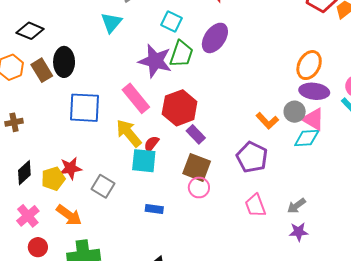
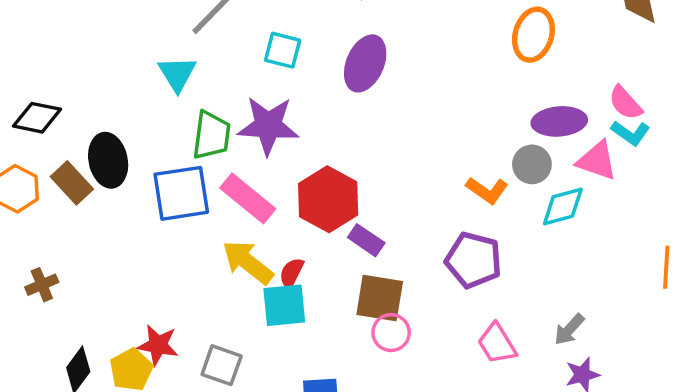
green trapezoid: (181, 54) -> (211, 135), moved
orange ellipse: (309, 65) -> (533, 35), moved
blue square: (85, 108) -> (181, 193), moved
pink triangle: (313, 119) -> (597, 161), moved
red star: (71, 168) -> (158, 345), turned 30

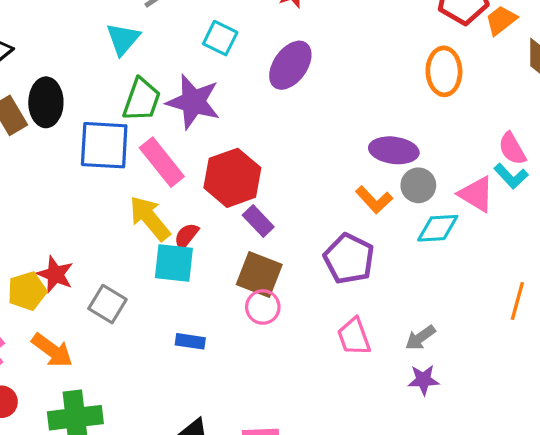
orange ellipse: (533, 35) -> (444, 71), turned -30
purple ellipse: (559, 121) -> (394, 150), moved

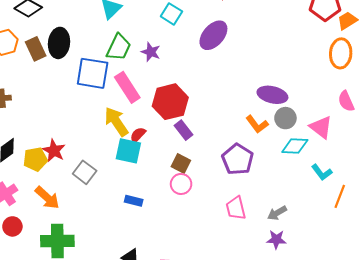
orange ellipse: (444, 71) -> (341, 53), moved
purple star: (193, 102) -> (151, 52), size x0.6
cyan L-shape: (511, 176) -> (322, 172), moved
brown square: (259, 274) -> (181, 164), size x0.7

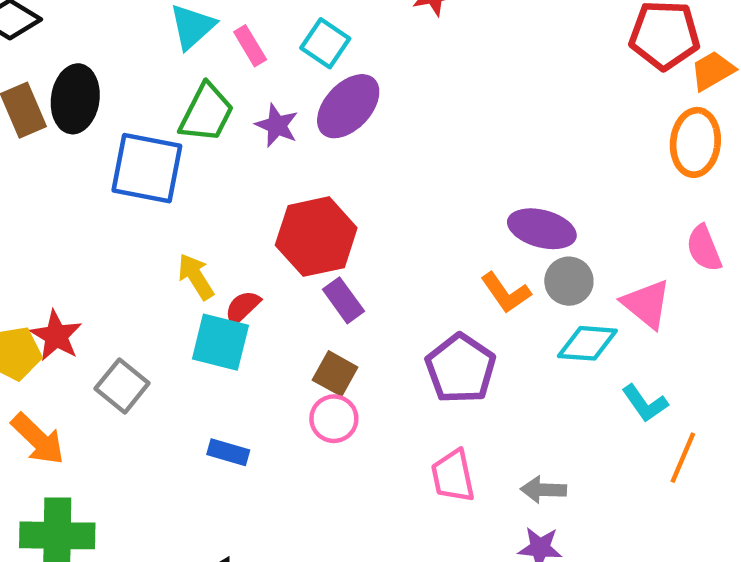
purple ellipse: (213, 35) -> (348, 106), moved
pink rectangle: (127, 87) -> (250, 46), moved, size x0.6
yellow arrow: (116, 122) -> (196, 277), size x0.7
gray arrow: (277, 213) -> (544, 490), turned 30

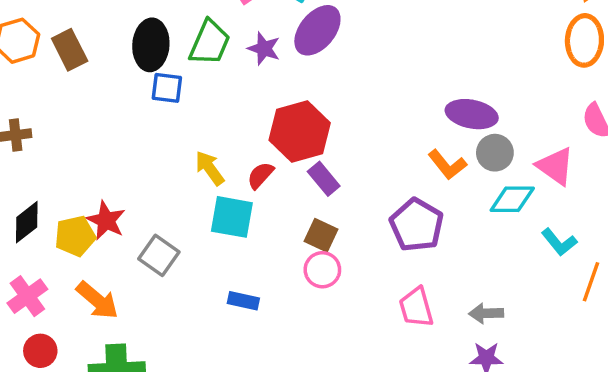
black ellipse: (75, 99) -> (151, 45), moved
blue square: (147, 168) -> (167, 88), size x0.6
red semicircle: (242, 307) -> (260, 175), moved

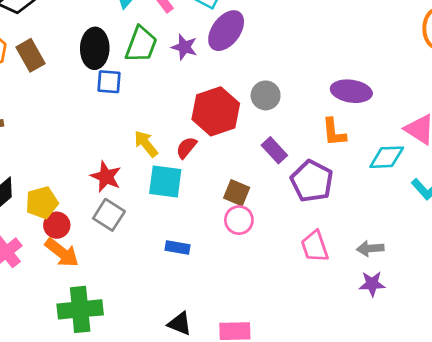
gray circle: (495, 153) -> (266, 95), moved
orange L-shape: (447, 165) -> (334, 132), turned 36
purple rectangle: (324, 179) -> (274, 150), moved
red star: (106, 220) -> (106, 177), moved
red circle: (40, 351) -> (57, 225), moved

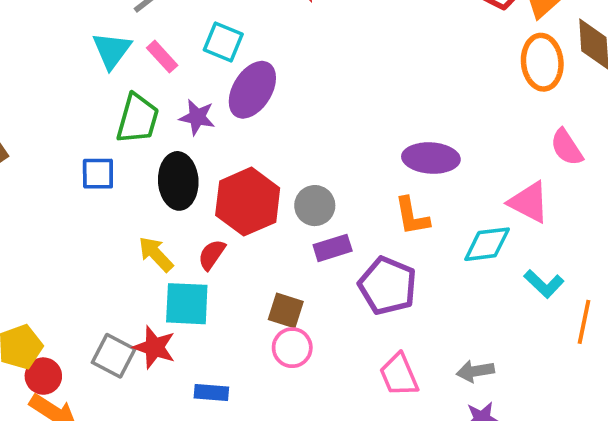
black ellipse: (95, 48) -> (178, 181), moved
gray circle: (266, 95) -> (315, 206), moved
purple rectangle: (274, 150) -> (333, 248), turned -60
red star: (106, 177) -> (154, 347), moved

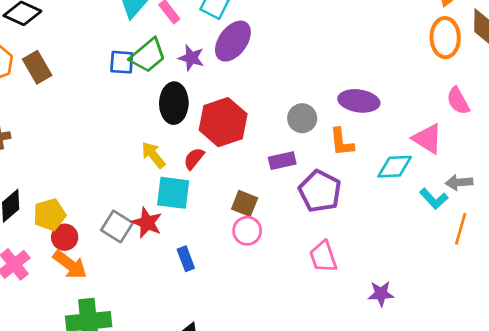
green trapezoid: (138, 119) -> (148, 56), turned 30
blue square: (98, 174) -> (122, 62), moved
gray circle: (315, 206) -> (302, 118), moved
gray arrow: (475, 371) -> (459, 182), moved
blue rectangle: (211, 392) -> (186, 259), turned 60

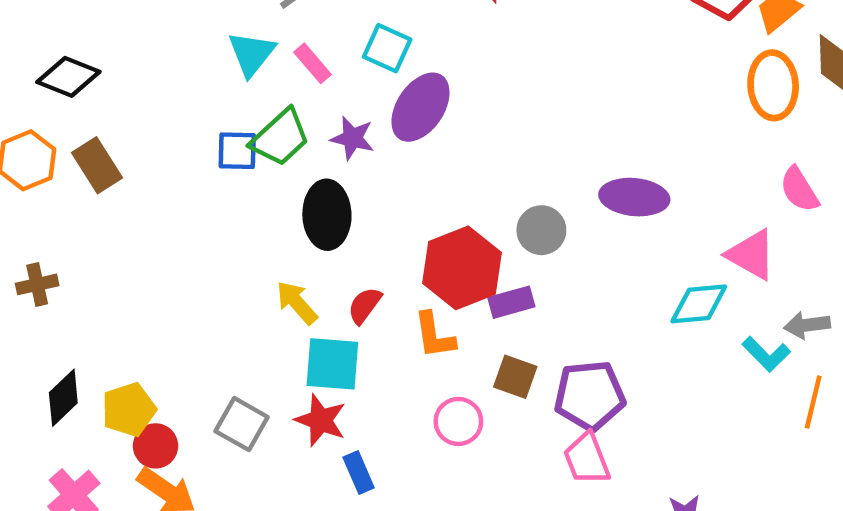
red hexagon: (223, 122) -> (462, 268), moved
orange L-shape: (342, 142) -> (434, 335), moved
purple pentagon: (320, 191) -> (590, 395), moved, turned -30
brown square: (245, 203) -> (515, 377), moved
red star: (147, 223) -> (321, 420), moved

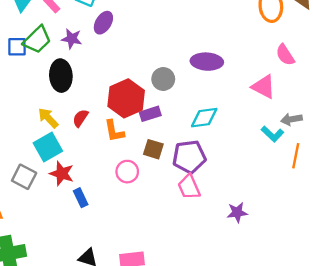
purple ellipse: (420, 107) -> (103, 23), size x0.7
cyan diamond: (699, 304) -> (204, 118), moved
cyan square: (332, 364) -> (48, 147), moved, turned -32

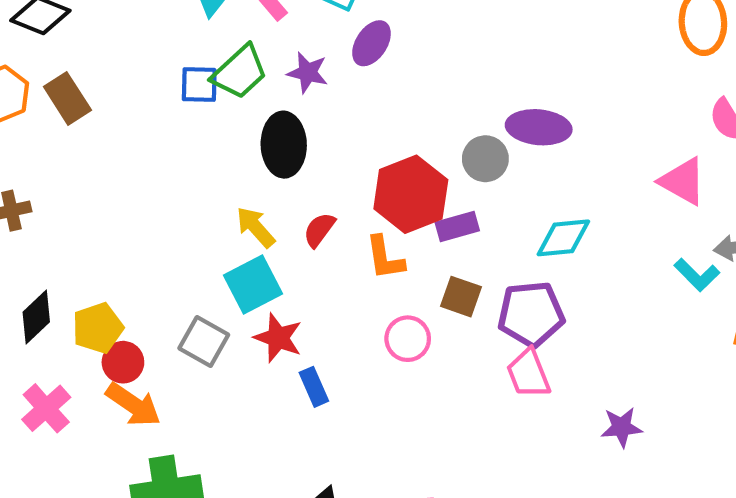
purple ellipse: (207, 62) -> (539, 127), moved

